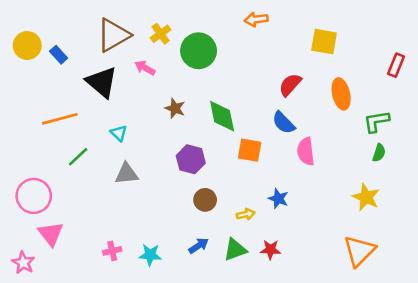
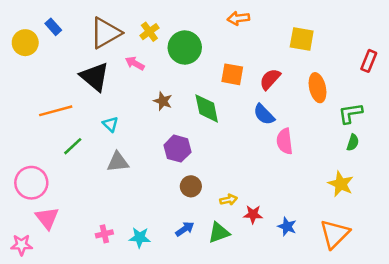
blue rectangle: (59, 55) -> (53, 27), moved
orange square: (250, 150) -> (232, 74), moved
blue star: (278, 199) -> (287, 227), moved
red star: (270, 250) -> (253, 214), moved
pink star: (23, 263) -> (22, 245), turned -30

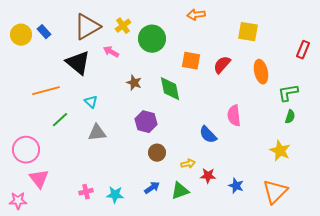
blue rectangle: (53, 27) -> (44, 32), moved
blue semicircle: (264, 114) -> (208, 135), moved

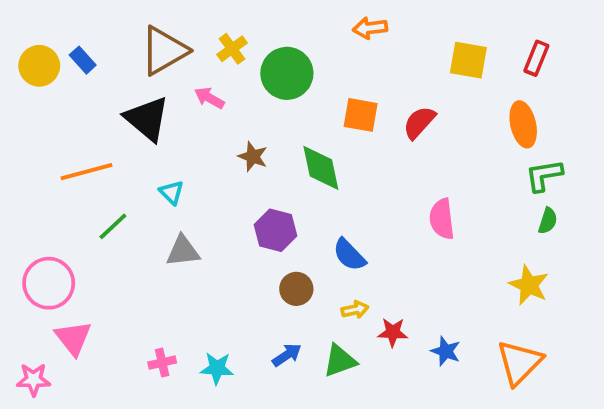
red rectangle: (303, 50) -> (536, 58), moved
orange ellipse: (261, 72) -> (523, 124), moved
blue semicircle: (208, 135) -> (349, 255), moved

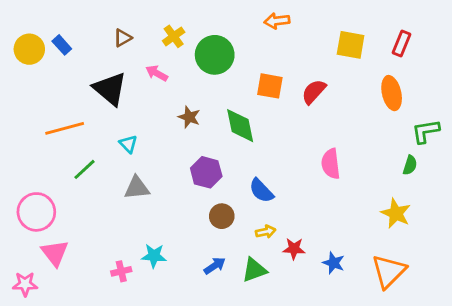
brown triangle: (164, 51) -> (123, 38), size x0.5
green L-shape: (544, 175) -> (426, 131), moved
cyan star: (217, 368) -> (154, 256), moved

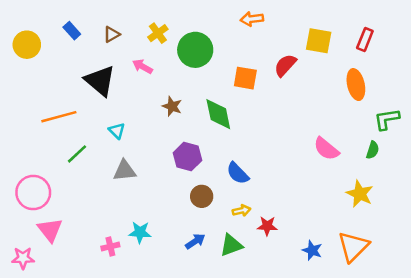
blue rectangle: (62, 45) -> (72, 31), moved
red semicircle: (314, 92) -> (285, 65), moved
pink semicircle: (331, 164) -> (326, 149), moved, turned -44
blue star: (334, 263) -> (312, 250), moved

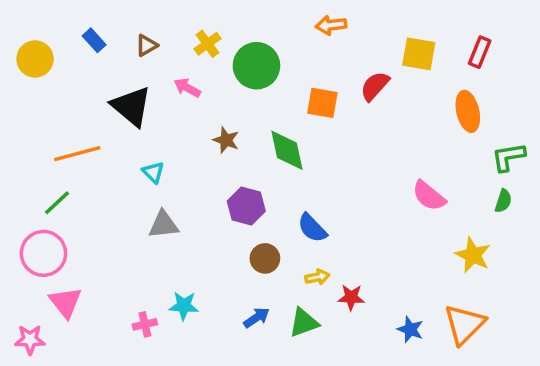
green semicircle: (373, 150) -> (503, 201), moved
green line: (77, 154) -> (57, 203), moved

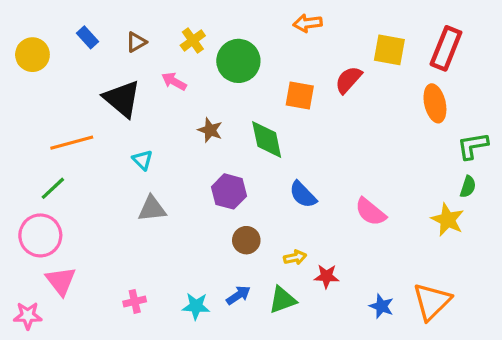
red rectangle: (480, 52) -> (446, 48), size x1.5
pink semicircle: (429, 196) -> (370, 212), moved
blue semicircle: (312, 228) -> (303, 195), moved
yellow star: (473, 255) -> (448, 220), moved
cyan star: (184, 306) -> (196, 306), moved

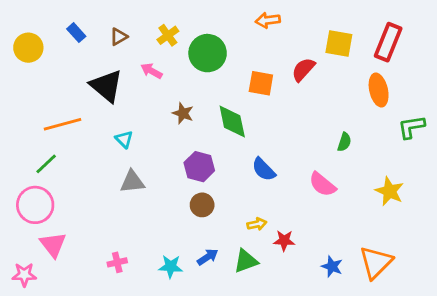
green semicircle: (468, 187) -> (344, 142), moved
brown circle: (246, 240) -> (202, 205), moved

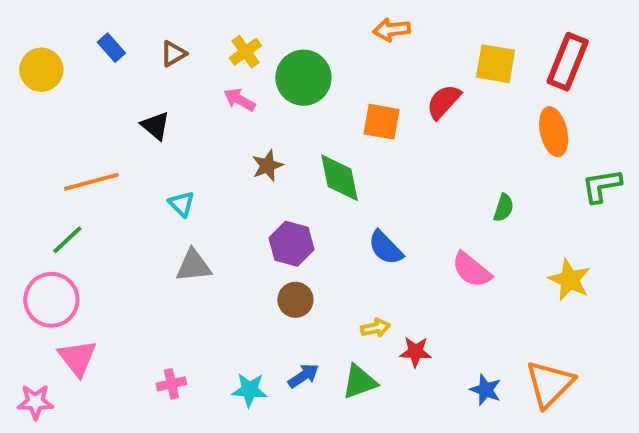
pink arrow: (151, 71) -> (239, 100), moved
black triangle: (106, 86) -> (155, 126), size x0.6
brown star: (183, 113) -> (267, 166), turned 30

